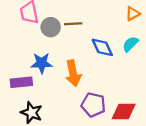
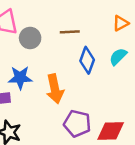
brown line: (73, 24) -> (70, 32), moved
blue diamond: (102, 47) -> (87, 60), turned 45

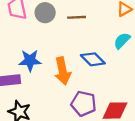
gray circle: (30, 38) -> (45, 13), moved
blue diamond: (87, 60) -> (93, 59), moved, turned -65

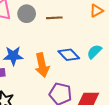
cyan semicircle: (122, 41) -> (94, 52), moved

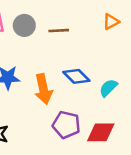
cyan semicircle: (94, 52) -> (108, 88), moved

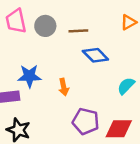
blue diamond: (76, 76) -> (95, 55), moved
orange arrow: (43, 89) -> (64, 87), size x0.6

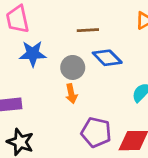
gray circle: (45, 26) -> (73, 67), moved
blue star: (29, 76) -> (33, 54), moved

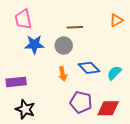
blue diamond: (107, 58) -> (89, 68), moved
gray circle: (73, 67) -> (64, 46), moved

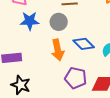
orange arrow: (63, 74) -> (58, 50), size x1.5

